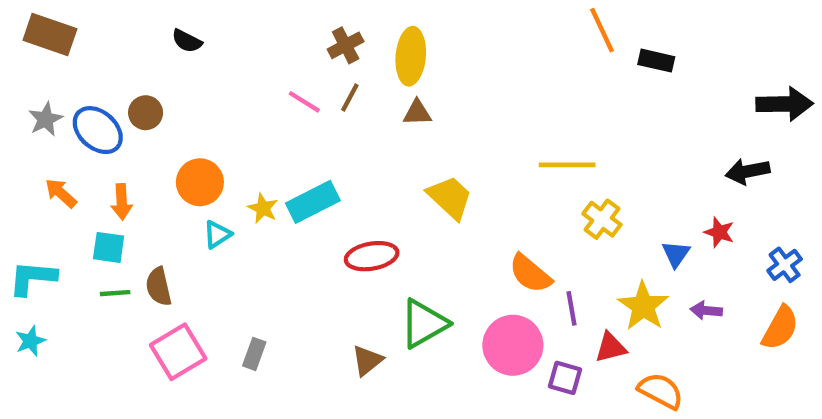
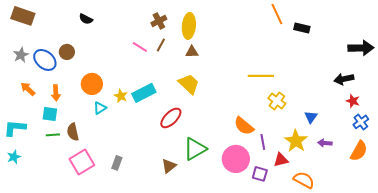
yellow trapezoid: (450, 197) -> (189, 84), moved
red star: (719, 232) -> (353, 101), moved
red ellipse: (372, 256) -> (171, 118), turned -35

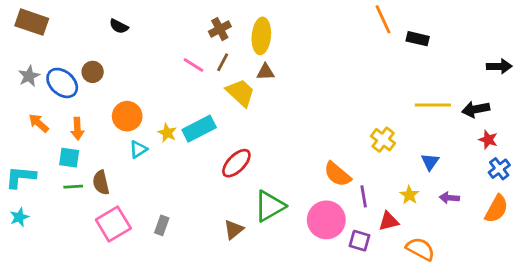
black arrow: (361, 48) -> (499, 66), size x0.7
yellow line: (261, 76) -> (433, 105), moved
yellow trapezoid: (189, 84) -> (241, 93), moved
yellow star: (296, 141) -> (409, 195), size x0.6

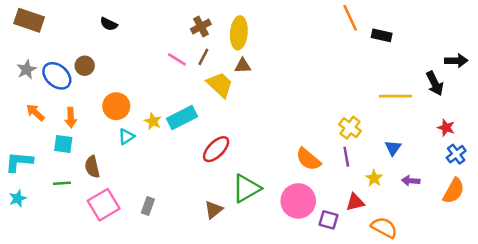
black arrow: (476, 109) -> (435, 83), moved, turned -105
green line: (73, 187) -> (62, 183), moved
purple line: (364, 196) -> (346, 157), moved

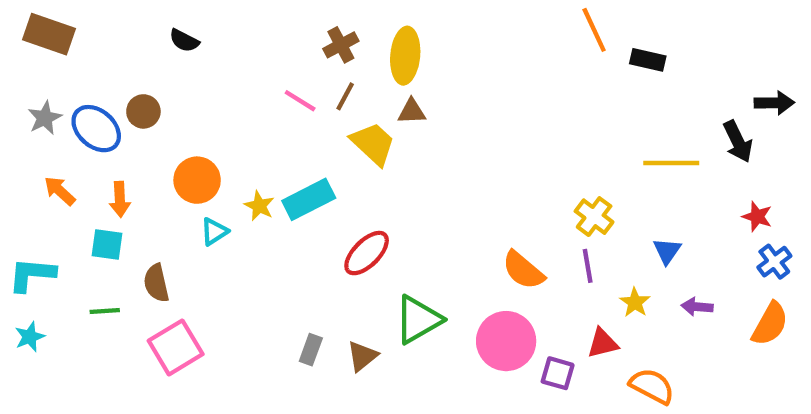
gray rectangle: (148, 206) -> (311, 350), moved

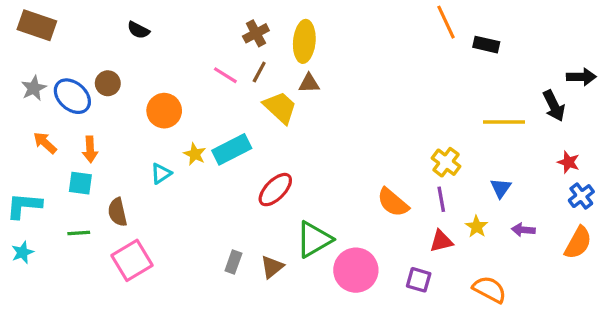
orange circle: (197, 180) -> (164, 111), moved
pink circle: (506, 341) -> (356, 270), moved
red triangle: (603, 343) -> (441, 241), moved

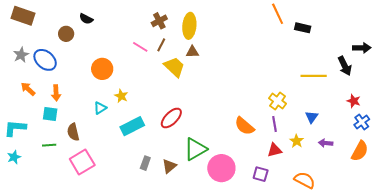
brown circle: (108, 83) -> (66, 34), moved
cyan rectangle: (232, 149) -> (132, 126), moved

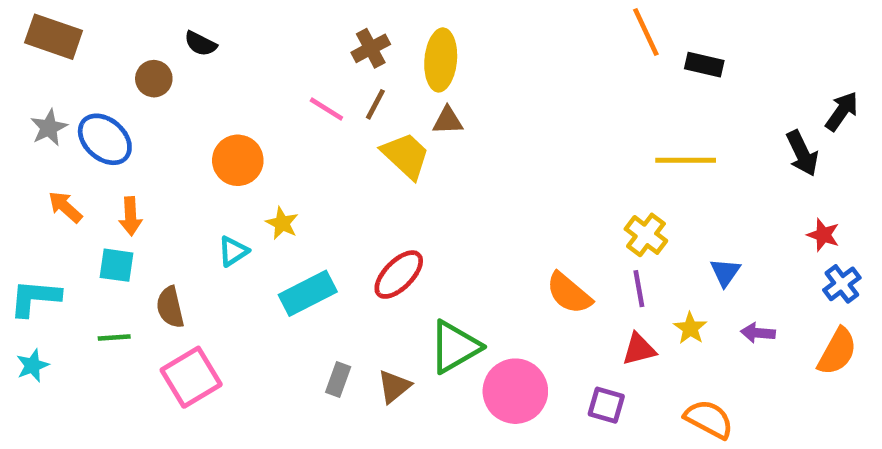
black arrow: (362, 48) -> (842, 111), turned -54
yellow line: (314, 76) -> (686, 160), moved

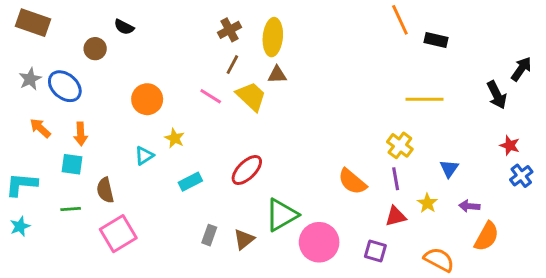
pink line: (326, 109) -> (211, 96), moved
cyan rectangle: (308, 293) -> (190, 182), size x0.7
orange semicircle: (837, 352) -> (487, 236), moved

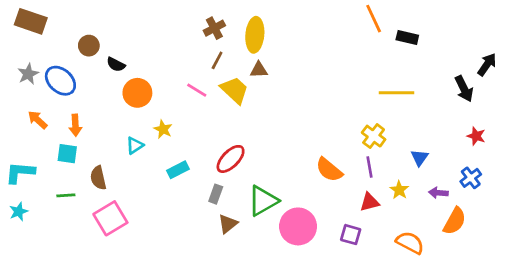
black semicircle: (124, 27) -> (116, 64), moved
blue cross: (521, 176) -> (471, 178), moved
gray rectangle: (209, 235) -> (216, 194), moved

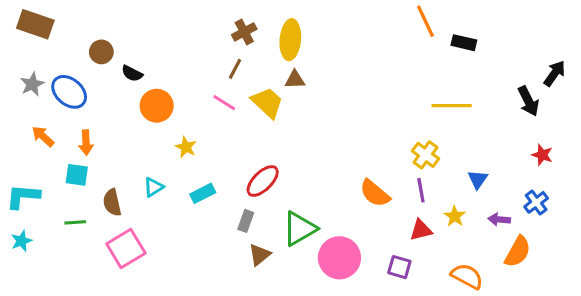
brown line: (217, 60) -> (235, 69), moved
cyan triangle: (135, 145) -> (154, 187), moved

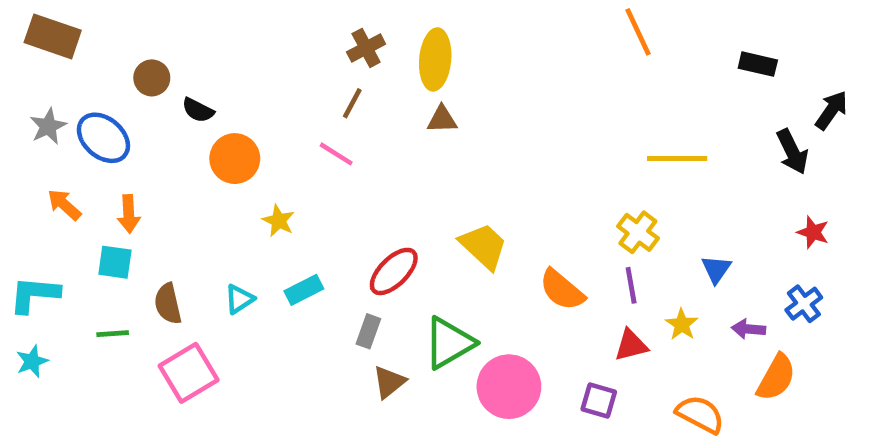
black rectangle: (464, 43) -> (758, 64), moved
yellow trapezoid: (267, 103) -> (484, 246), moved
cyan triangle: (154, 187) -> (239, 299), moved

